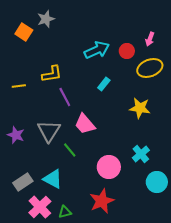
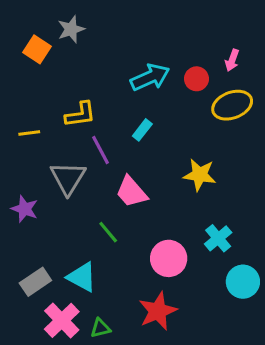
cyan rectangle: (104, 84) -> (142, 130), moved
yellow star: (140, 108) -> (200, 175), moved
gray triangle: (49, 131) -> (68, 178), moved

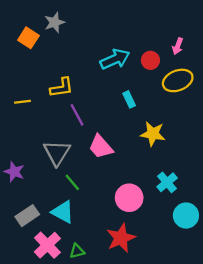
cyan rectangle: (142, 130) -> (129, 99), moved, turned -63
gray triangle: (68, 178) -> (57, 153), moved
purple star: (25, 209) -> (14, 172), moved
green line: (108, 232) -> (72, 182), moved

